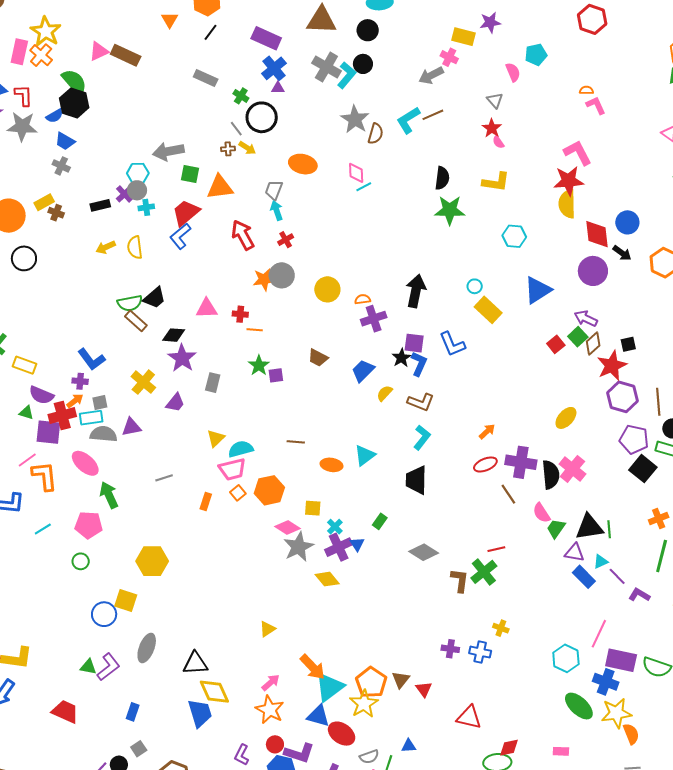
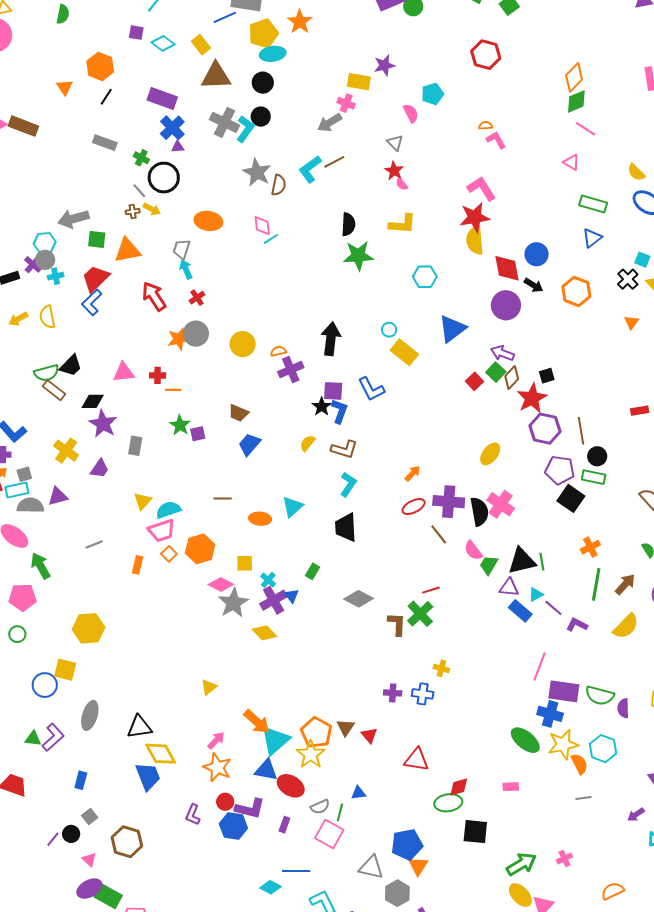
blue trapezoid: (363, 371) -> (249, 444), moved
cyan hexagon: (566, 658) -> (603, 749), moved

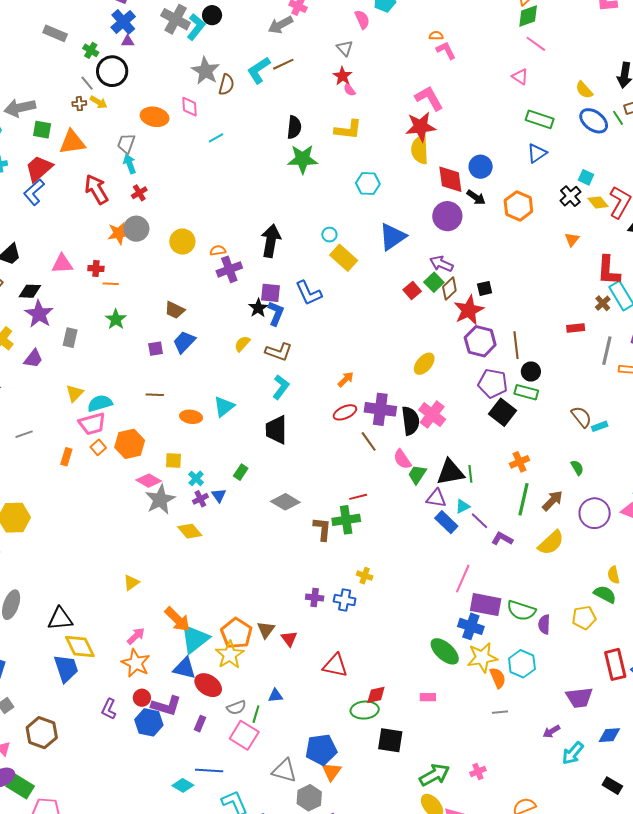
pink diamond: (262, 226) -> (189, 107), moved
purple square: (198, 434) -> (156, 349), moved
purple cross: (274, 600) -> (200, 499), size x0.6
green cross: (420, 614) -> (346, 520), turned 32

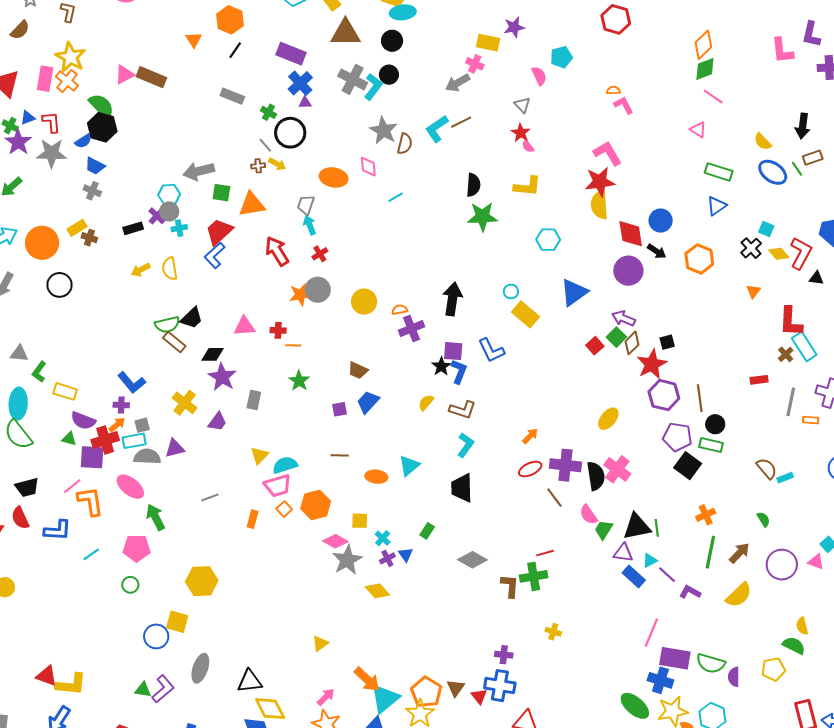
blue cross: (345, 600) -> (500, 686), moved, size x1.4

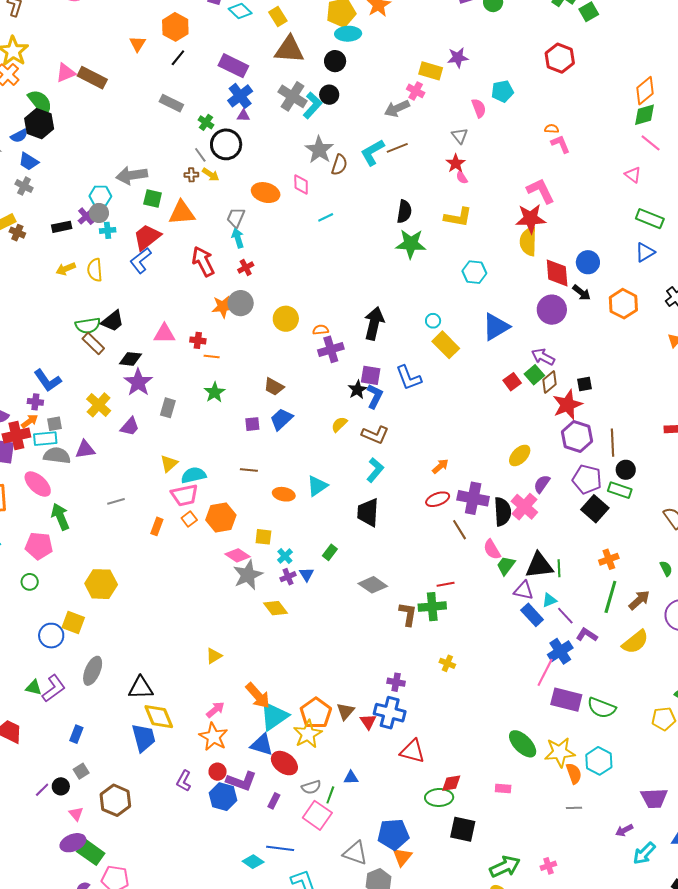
purple semicircle: (734, 677) -> (542, 484), moved, turned 30
blue cross: (660, 680) -> (560, 651), moved, turned 35

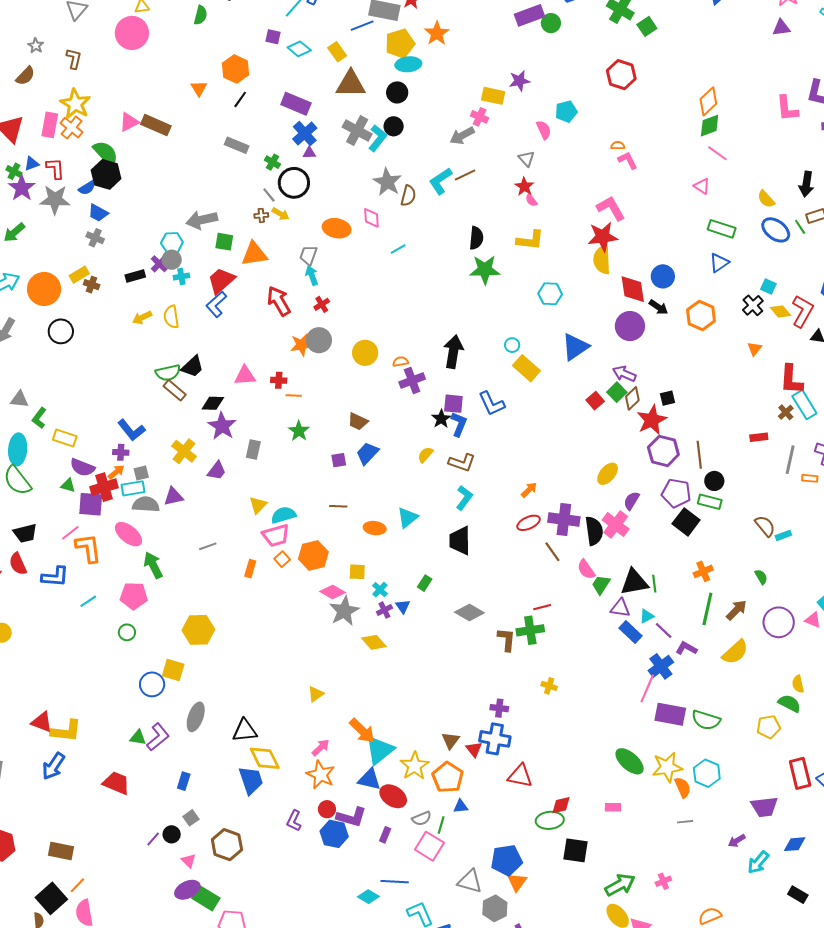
orange pentagon: (316, 713) -> (448, 777), moved

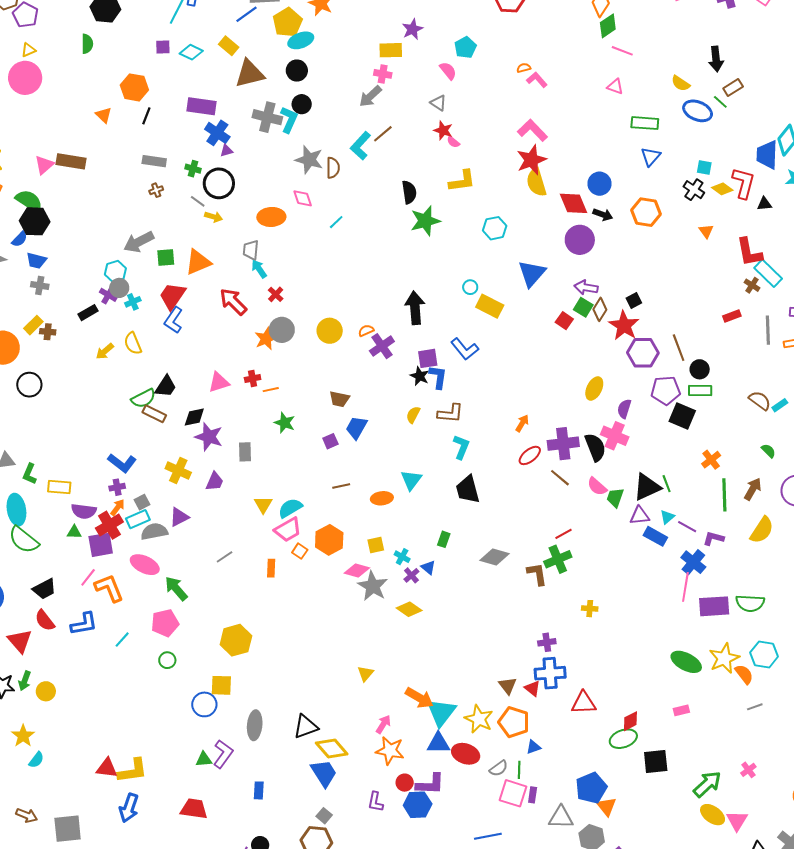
brown cross: (261, 215) -> (156, 190), moved
gray square: (191, 818) -> (324, 816), moved
purple rectangle: (385, 835) -> (533, 795), moved

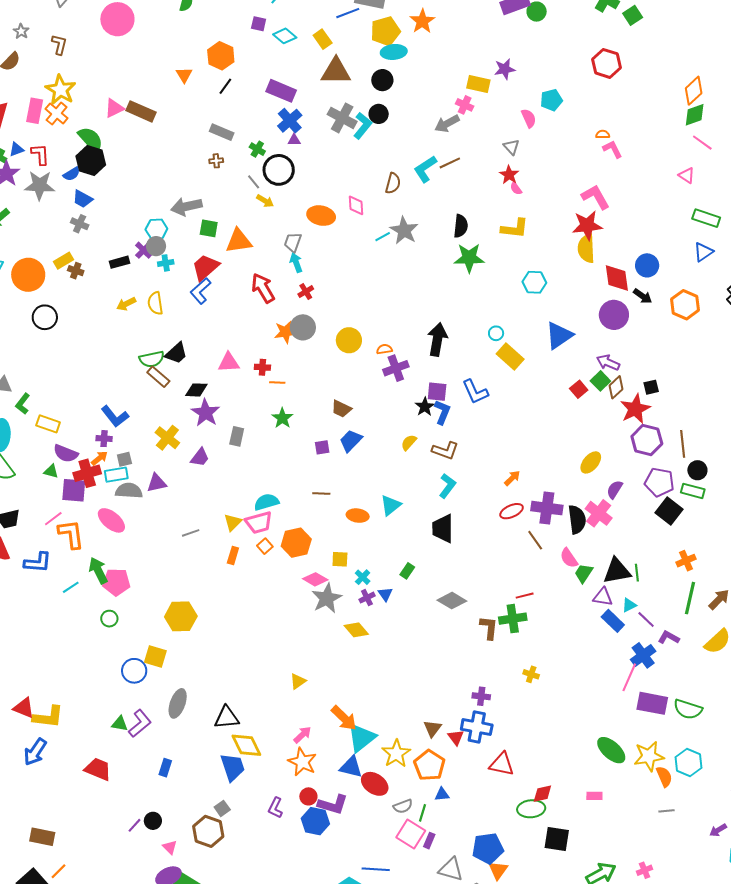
gray star: (309, 160) -> (404, 230), moved
yellow triangle: (263, 505) -> (233, 522), moved
green arrow: (176, 589) -> (98, 570), moved

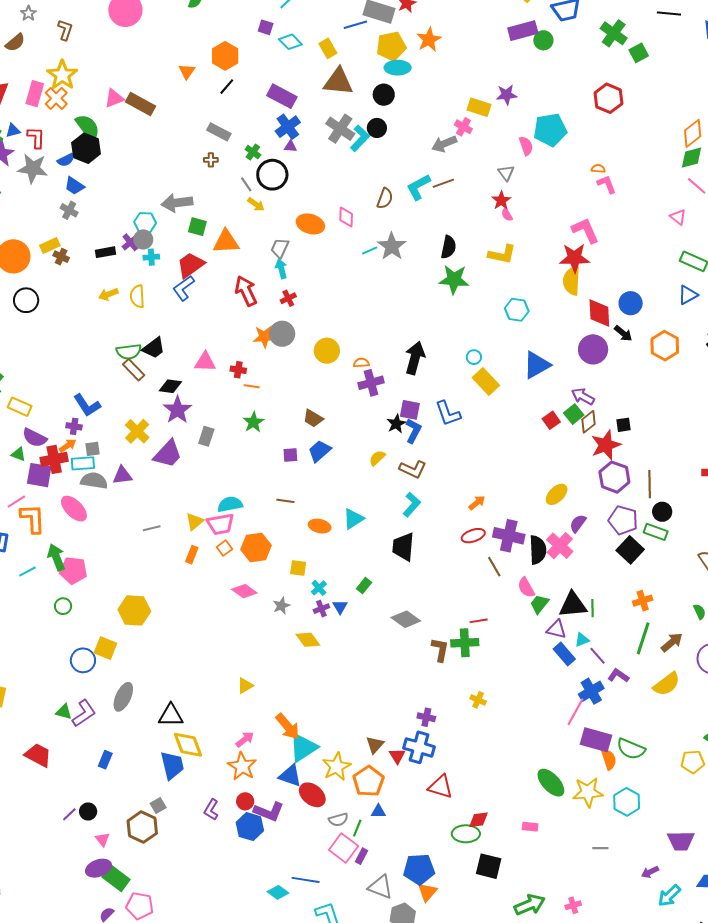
cyan pentagon: (551, 100) -> (550, 130), size x1.5
purple trapezoid: (200, 457) -> (168, 454), size x1.5
pink diamond: (315, 579) -> (244, 591), moved
gray star: (327, 598) -> (281, 606), size x0.6
orange semicircle: (664, 777) -> (609, 759), moved

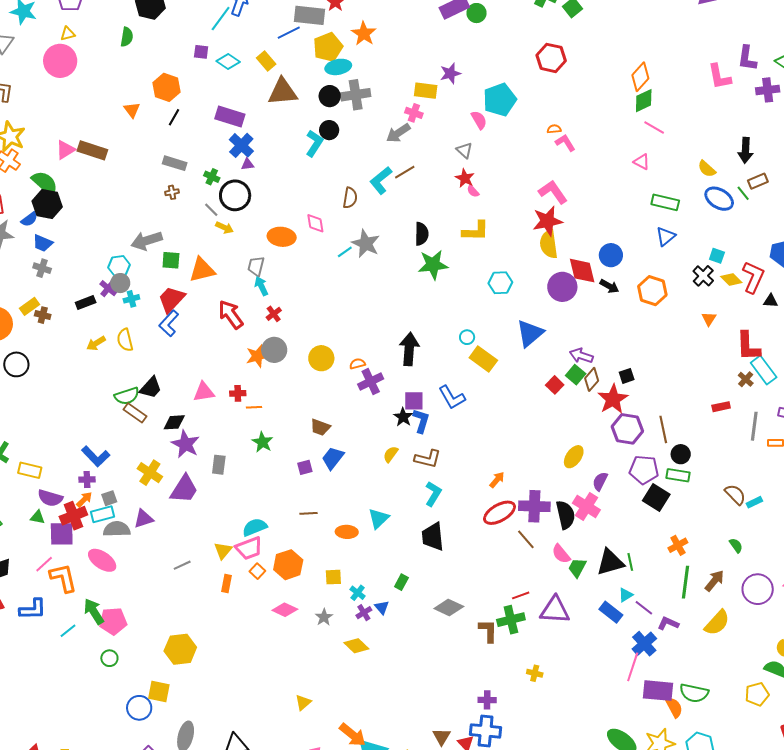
gray cross: (340, 129) -> (356, 95), moved, turned -32
purple circle: (593, 349) -> (562, 287), moved
red ellipse: (473, 536) -> (499, 513), size x1.4
purple triangle: (556, 629) -> (555, 610), moved, size x1.5

